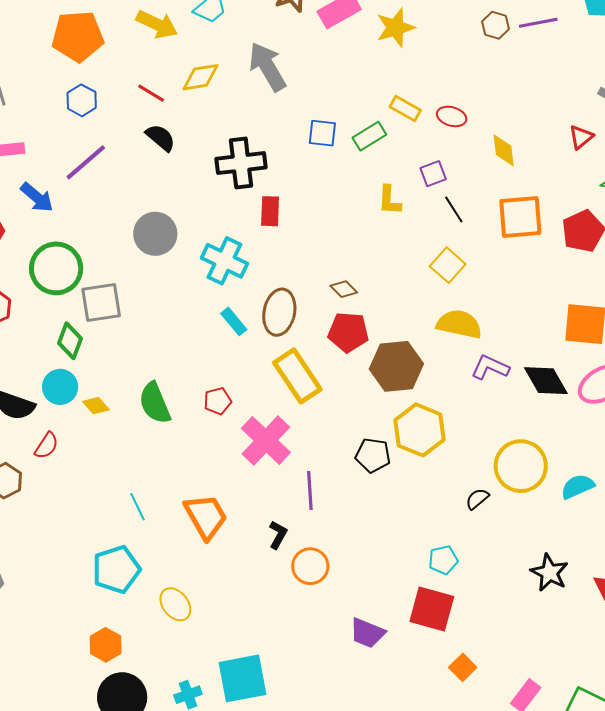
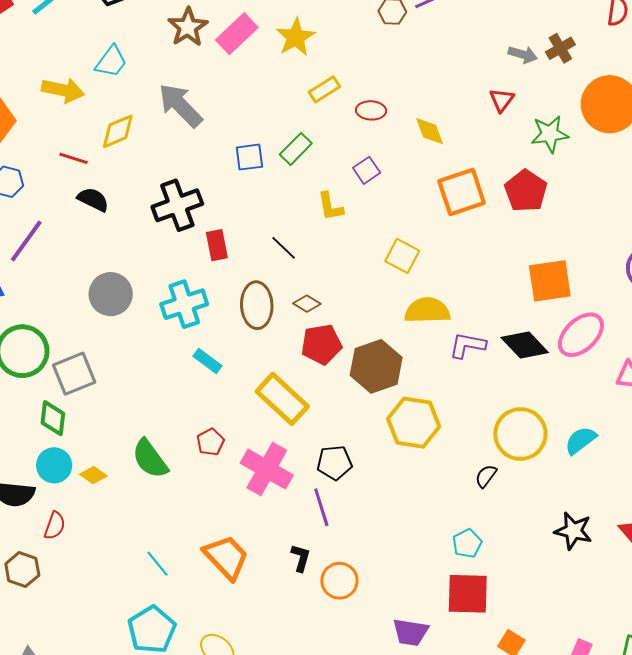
yellow rectangle: (405, 109) -> (324, 89), moved, turned -48
black line: (454, 209) -> (284, 248), moved
cyan cross: (224, 261) -> (184, 304), turned -30
brown ellipse: (279, 312) -> (257, 305), moved
black pentagon: (373, 455) -> (334, 463), moved

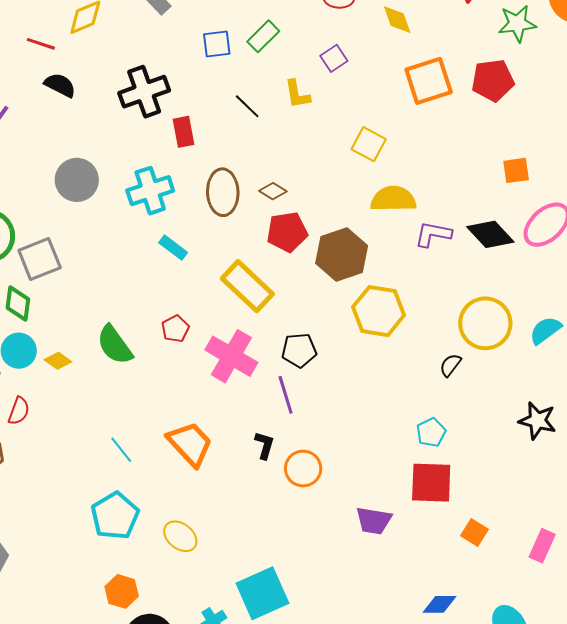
red pentagon: (526, 191) -> (493, 80), turned 30
black line: (284, 248) -> (247, 106), moved
orange square: (550, 281) -> (516, 170), size x0.6

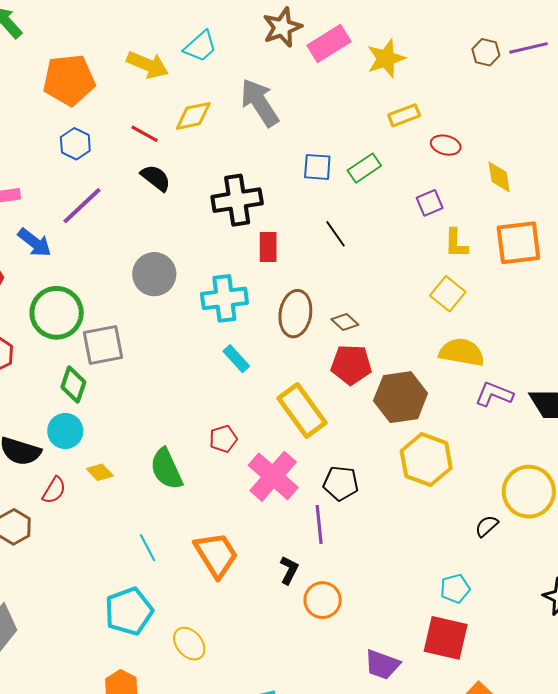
yellow L-shape: (297, 94) -> (456, 243), moved
green semicircle: (115, 345) -> (166, 469), moved
yellow diamond: (58, 361) -> (100, 472), moved

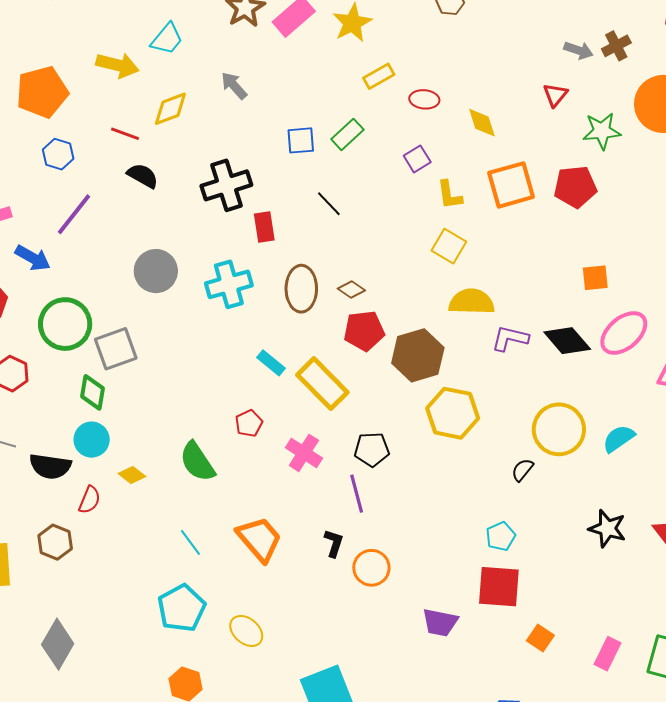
gray arrow: (260, 103) -> (234, 86), size x0.6
cyan rectangle: (236, 359) -> (271, 363), moved
pink cross: (273, 476) -> (304, 453), size x0.7

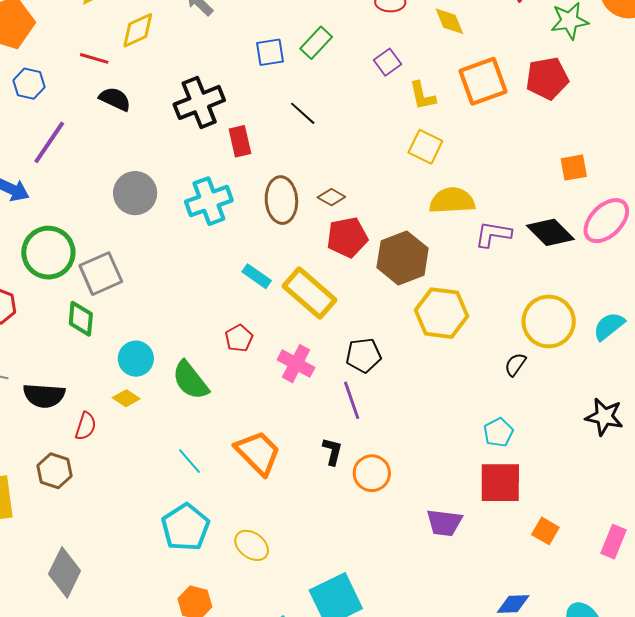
cyan circle: (92, 440) -> (136, 359), moved

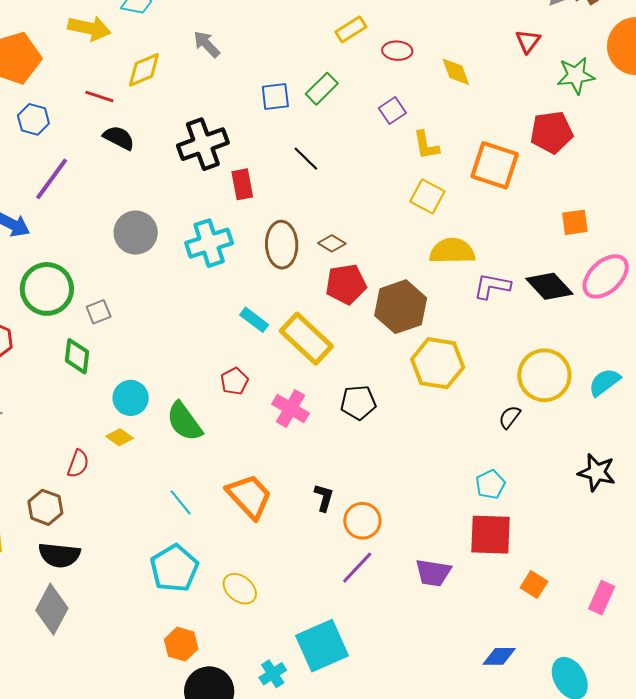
orange square: (483, 81) -> (495, 165), moved, turned 36
gray square: (101, 274) -> (99, 312), size x0.6
black semicircle: (44, 396) -> (59, 555), moved
purple line: (352, 400) -> (357, 568), moved, turned 60

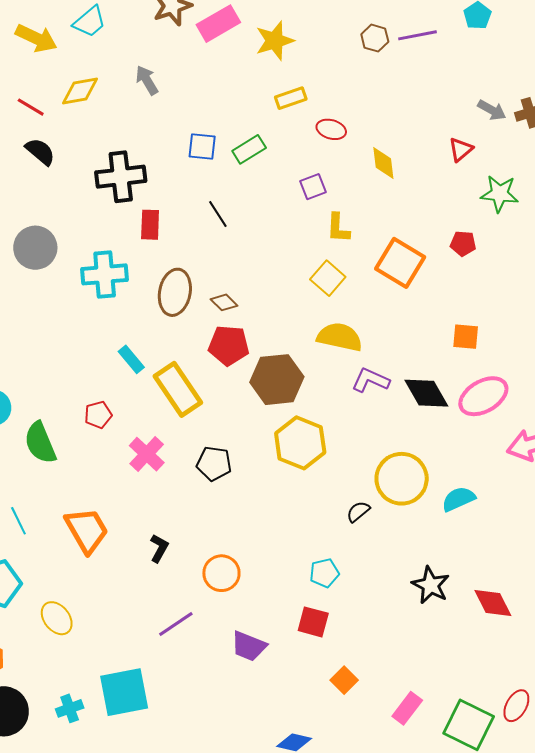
red pentagon: (551, 132) -> (463, 244), size x0.6
orange circle: (362, 521) -> (221, 573), moved
red square: (491, 535) -> (313, 622), size x0.7

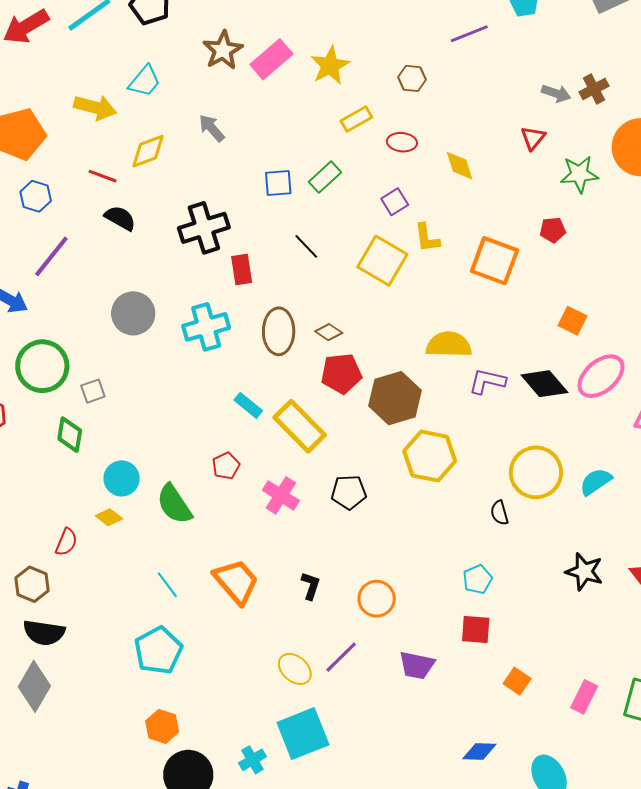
brown hexagon: (375, 38) -> (412, 78), moved
yellow square: (328, 278) -> (382, 261), moved, size x1.4
orange square: (466, 337) -> (573, 321), turned 32
black semicircle: (358, 512) -> (499, 513), turned -55
yellow ellipse: (57, 618) -> (295, 669), moved

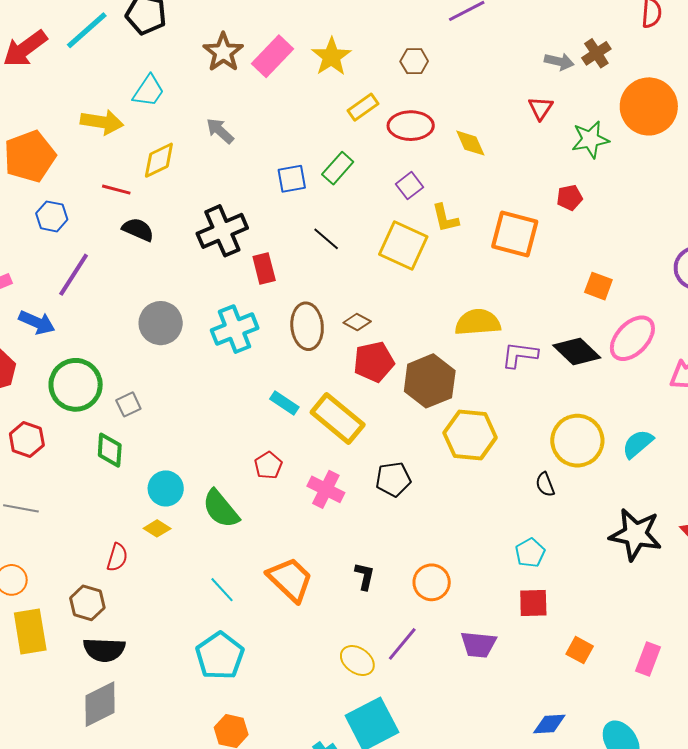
red ellipse: (402, 142) -> (411, 126), size x1.5
black star: (584, 572) -> (635, 534), size x1.4
gray diamond: (34, 686) -> (100, 704), turned 39

